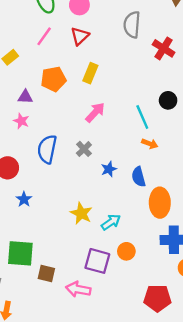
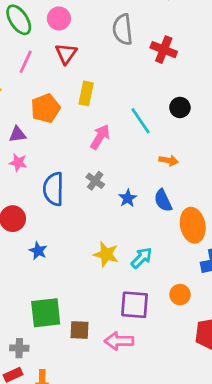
cyan line: (142, 117) -> (140, 121), moved
orange circle: (126, 251) -> (180, 295), moved

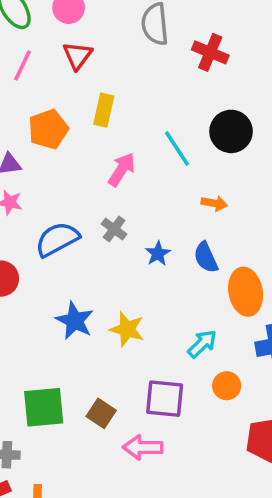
black circle: (180, 107) -> (231, 131), size x1.5
blue semicircle: (53, 189) -> (57, 239), turned 60
blue star: (38, 251) -> (75, 321), moved, size x1.5
cyan arrow: (142, 258) -> (202, 344), moved
brown square: (80, 330) -> (101, 413), moved, turned 30

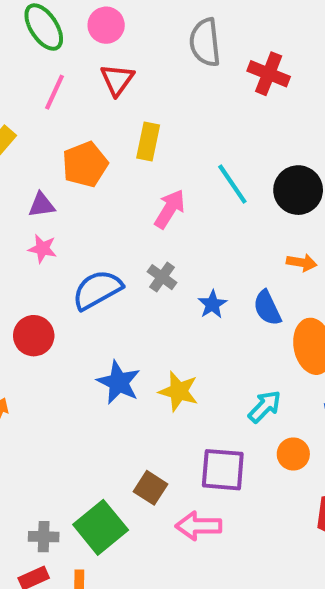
black circle: (231, 131) -> (298, 190), moved
orange arrow: (214, 203) -> (302, 263), moved
green square: (44, 407) -> (101, 527), moved, turned -33

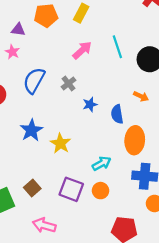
blue semicircle: (97, 290) -> (34, 80), turned -48
orange circle: (293, 454) -> (101, 191), moved
pink arrow: (199, 526) -> (44, 225), moved

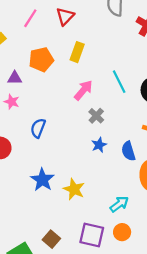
blue semicircle: (34, 80) -> (38, 128), size x0.7
gray cross: (68, 83) -> (96, 116), moved

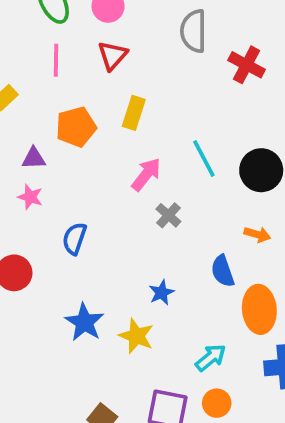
pink line: (30, 18) -> (56, 60), turned -30
blue star: (99, 145) -> (161, 293), moved

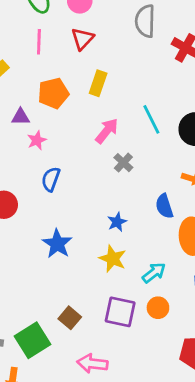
pink star: (30, 197) -> (37, 140), moved, turned 30
yellow star: (136, 336) -> (113, 259), moved

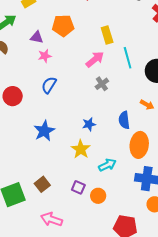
yellow rectangle: (98, 83) -> (107, 35), moved, turned -48
orange circle: (158, 308) -> (98, 196), moved
purple square: (120, 312) -> (78, 187), size x0.6

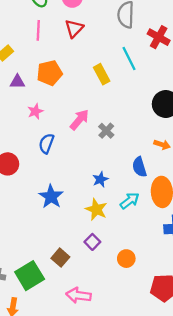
purple triangle: (37, 37) -> (17, 82), moved
cyan line: (128, 58) -> (129, 59), moved
pink arrow: (95, 59) -> (79, 120), moved
cyan arrow: (107, 165) -> (130, 201), moved
purple square: (78, 187) -> (92, 242), moved, turned 32

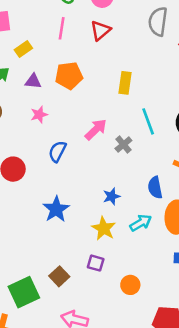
cyan line: (129, 59) -> (148, 121), moved
yellow rectangle: (102, 74) -> (125, 83), turned 30
pink star: (35, 111) -> (39, 115), moved
purple square: (92, 242) -> (96, 263), turned -35

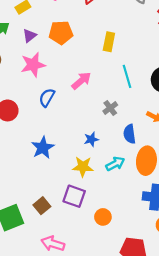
purple triangle: (33, 81) -> (30, 36), turned -48
pink star: (39, 115) -> (33, 65), size x1.6
gray cross: (123, 144) -> (110, 108), moved
yellow star: (104, 228) -> (83, 167), turned -30
purple square: (96, 263) -> (74, 196), size x1.5

